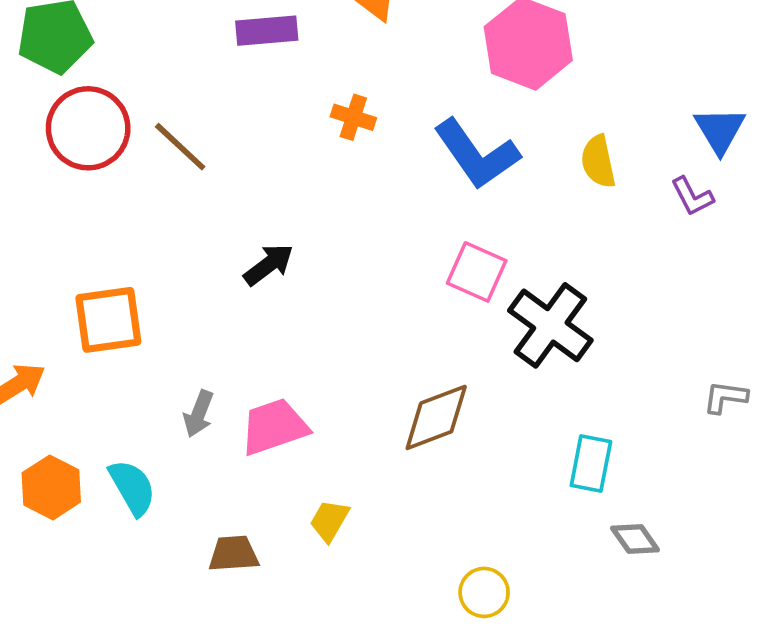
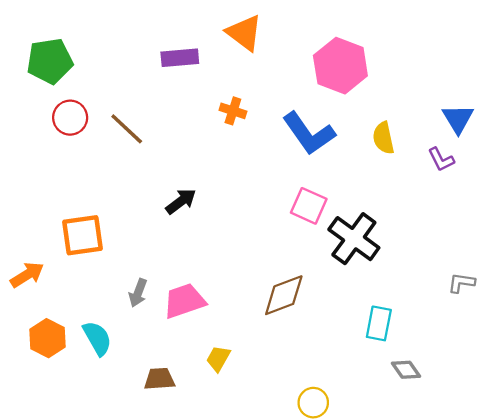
red circle: (88, 128) -> (70, 118), size x0.7

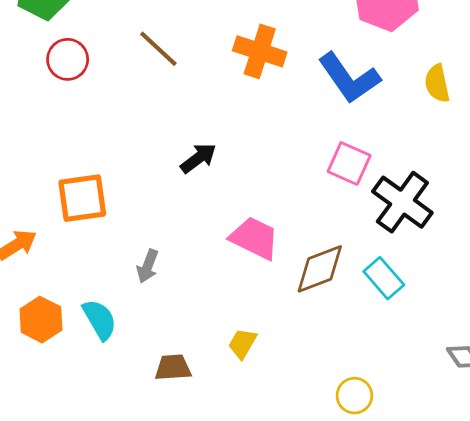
orange cross: (233, 111) -> (260, 51), size x1.6
brown line: (127, 129) -> (158, 49), moved
pink trapezoid: (184, 301) -> (254, 238), moved, turned 45
cyan rectangle: (379, 323) -> (384, 278), moved, turned -52

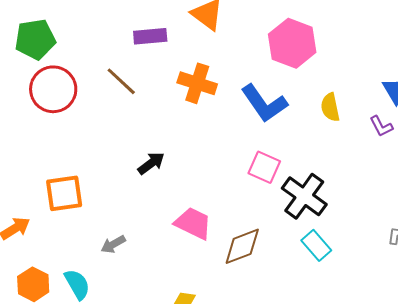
red circle: (68, 59) -> (53, 89), size x1.5
gray arrow: (148, 266) -> (113, 244), turned 40
cyan rectangle: (384, 278) -> (316, 245), moved

